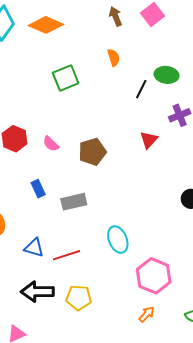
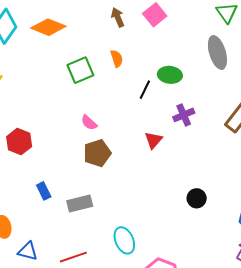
green square: (66, 78) -> (80, 70), moved
pink semicircle: (51, 144) -> (89, 123), moved
blue triangle: (34, 248) -> (28, 251), moved

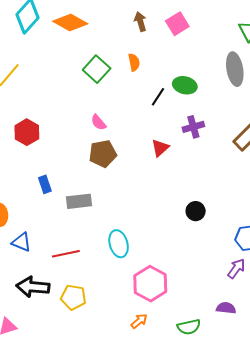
green square: (80, 70) -> (97, 69), turned -32

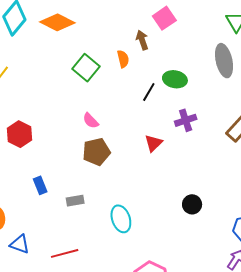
brown arrow: (140, 22) -> (142, 40), moved
gray rectangle: (79, 201) -> (75, 201), size x0.7
cyan ellipse: (119, 244) -> (121, 219), moved

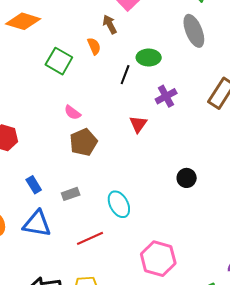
blue triangle: (20, 244) -> (37, 224), moved, size x1.4
red line: (65, 253) -> (90, 238), moved

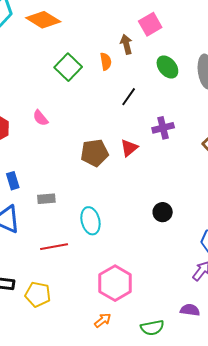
green ellipse: (149, 58) -> (167, 67), moved, turned 35
pink semicircle: (72, 113) -> (40, 118), moved
brown pentagon: (83, 142) -> (95, 153), moved

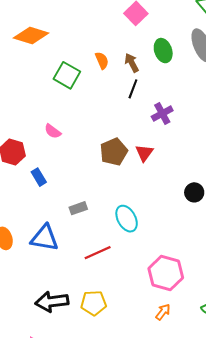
brown arrow: (126, 44) -> (132, 63), moved
green ellipse: (167, 67) -> (163, 51), turned 35
purple cross: (163, 128) -> (162, 114), moved
red triangle: (129, 148) -> (144, 153), moved
blue rectangle: (13, 181) -> (39, 177), moved

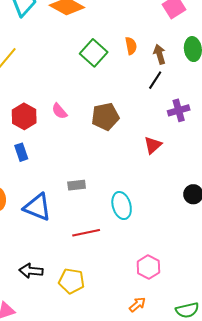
pink semicircle: (53, 131) -> (59, 111), moved
brown pentagon: (114, 152) -> (105, 117), moved
blue rectangle: (39, 177) -> (21, 152), moved
pink hexagon: (166, 273) -> (148, 267), size x0.7
black arrow: (52, 302) -> (31, 271), size x0.7

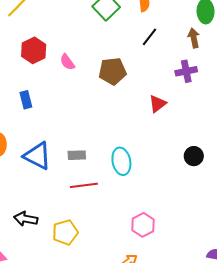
brown arrow: (160, 54) -> (194, 38), moved
black line: (155, 80) -> (150, 37), moved
red hexagon: (24, 116) -> (34, 50), moved
gray rectangle: (77, 185) -> (77, 155), moved
yellow pentagon: (72, 281) -> (65, 232), turned -30

